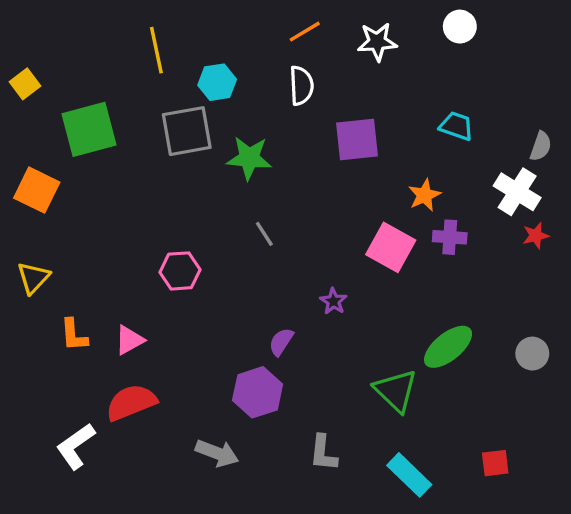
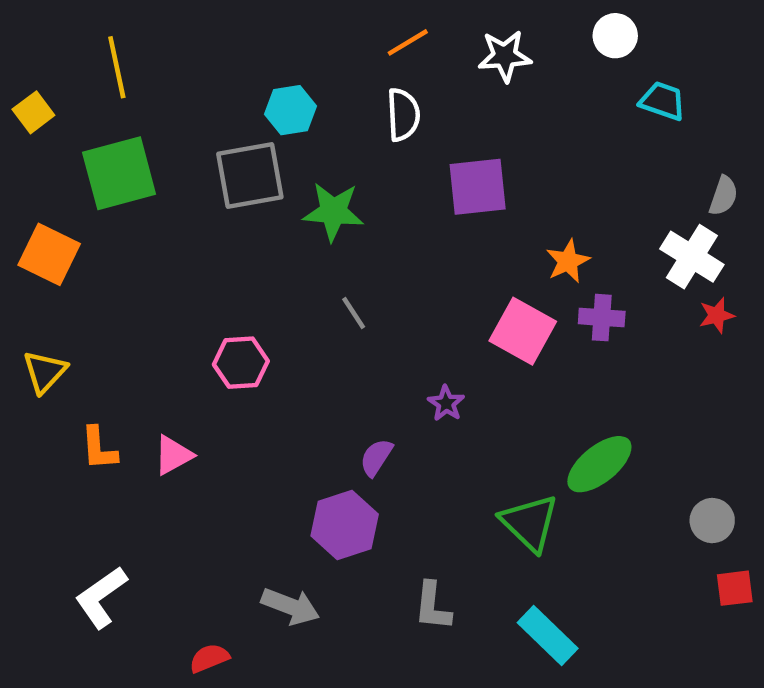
yellow line: (156, 50) -> (117, 67), moved
cyan trapezoid: (456, 126) -> (663, 101), moved
gray circle: (532, 354) -> (712, 521), moved
red semicircle: (131, 402) -> (209, 658), moved, size x0.6
red square: (495, 463) -> (735, 588), moved

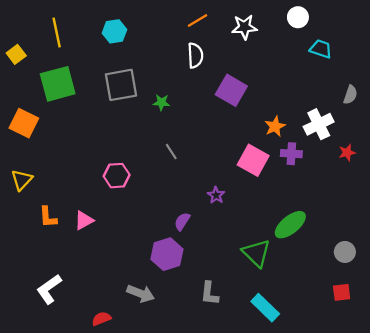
cyan hexagon: (290, 110) -> (114, 31), moved
purple square: (478, 187) -> (231, 90), turned 36
green star: (333, 212) -> (161, 102), size x0.6
white cross: (692, 257) -> (319, 124), moved, turned 32
red square: (735, 588) -> (342, 292), moved

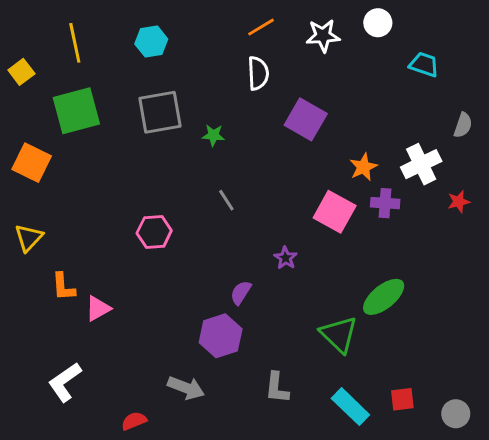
white circle: (298, 17) -> (378, 23), moved
pink triangle: (84, 220) -> (98, 308), moved
gray circle: (345, 252) -> (456, 414), moved
red square: (342, 292) -> (402, 399), moved

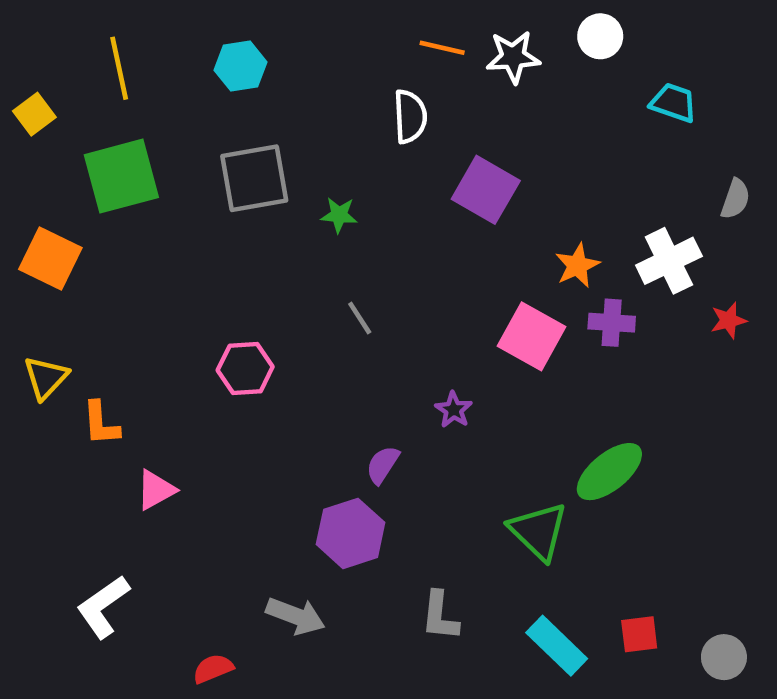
orange line: (261, 27) -> (442, 48), moved, turned 44
orange L-shape: (63, 287) -> (101, 423), moved

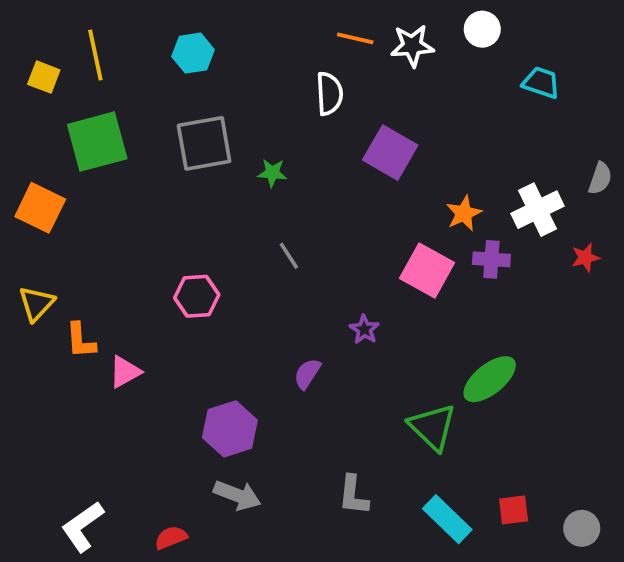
yellow square: (34, 114) -> (44, 77), moved, turned -32
gray semicircle: (735, 199) -> (600, 178), moved
pink triangle: (156, 490) -> (125, 372), moved
purple hexagon: (351, 533) -> (230, 429), moved
white L-shape: (103, 607) -> (83, 527), moved

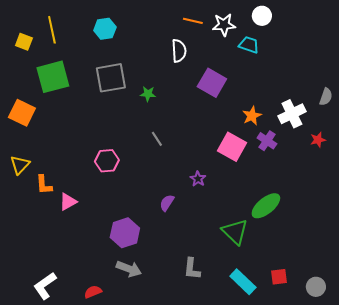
cyan trapezoid: (541, 83) -> (249, 45), moved
purple cross: (491, 259) -> (267, 141), turned 30

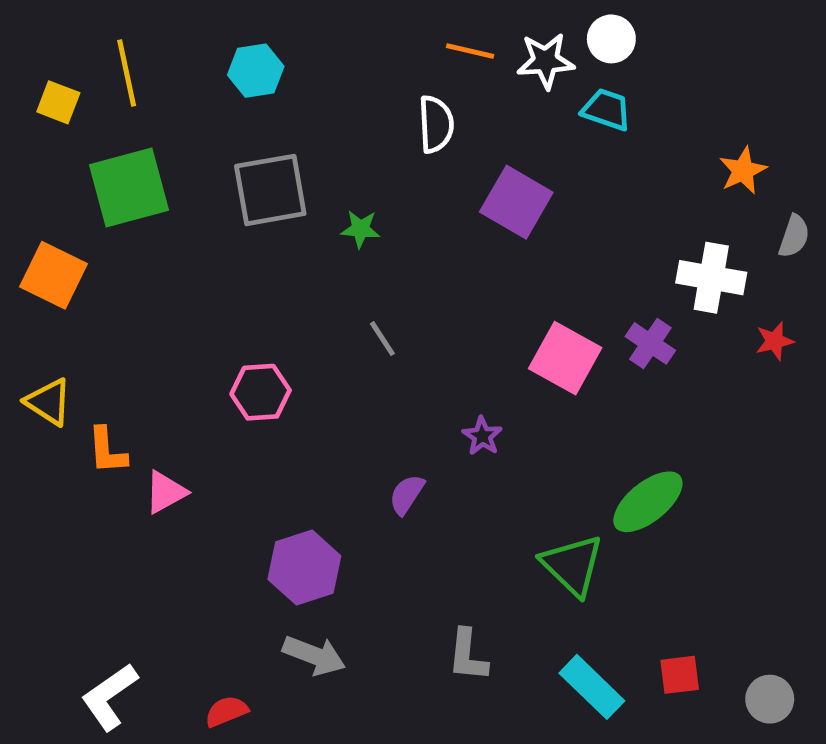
white circle: (262, 16) -> (611, 39), moved
white cross: (292, 114) -> (711, 278), turned 36
orange star: (252, 116) -> (743, 170), moved
yellow triangle: (20, 165) -> (49, 402), turned -40

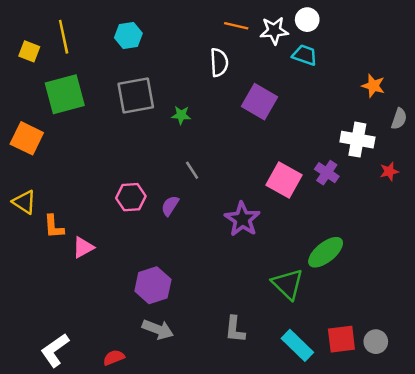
orange star: (743, 170) -> (373, 86), turned -30
purple star: (482, 436) -> (242, 219), size x1.8
purple semicircle: (407, 494) -> (170, 206), moved
red square: (680, 675) -> (341, 339), size x1.4
gray circle: (770, 699) -> (376, 342), moved

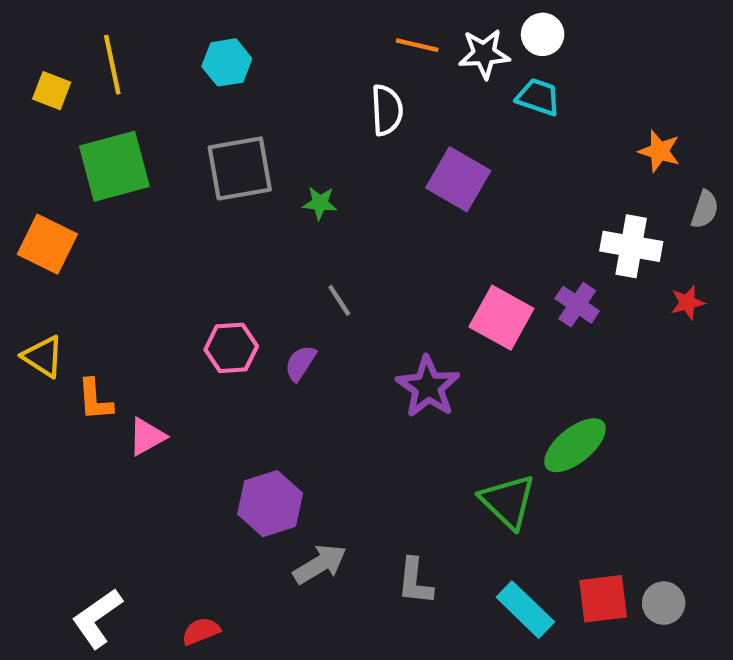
gray arrow: (158, 329) -> (320, 564), moved, turned -52

